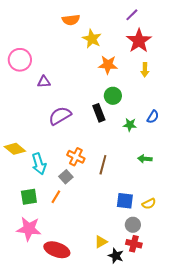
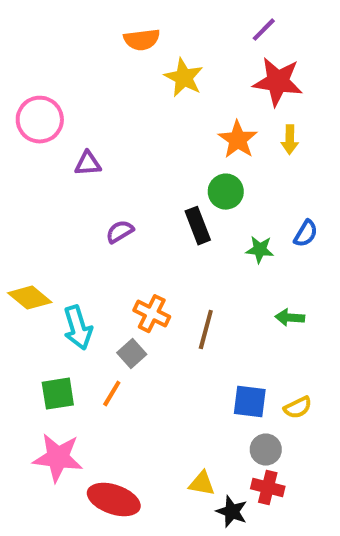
red star: (139, 41) -> (278, 82), turned -30
orange star: (108, 65) -> (238, 140), moved, turned 30
purple semicircle: (60, 116) -> (120, 232), size x0.6
yellow triangle: (101, 242) -> (202, 483), turned 40

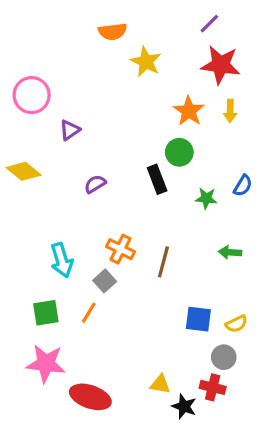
purple triangle: (88, 164) -> (70, 130), turned -30
yellow diamond: (30, 298) -> (24, 171), moved
gray circle: (266, 450) -> (224, 357), moved

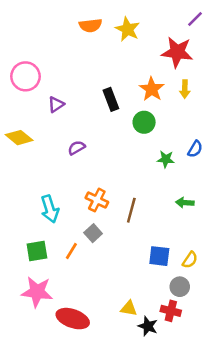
purple line: (209, 24) -> (195, 19), moved
yellow star: (146, 62) -> (127, 29), moved
black rectangle: (157, 179) -> (111, 99), moved
gray square: (105, 281) -> (93, 233), moved
yellow semicircle: (236, 324) -> (190, 260), turned -30

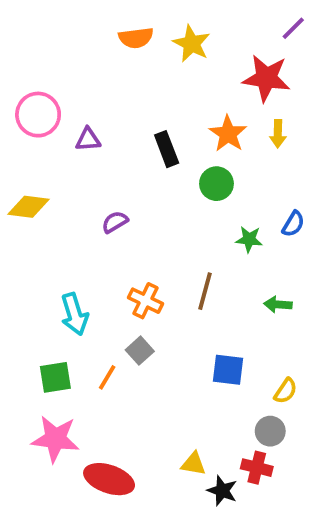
purple triangle: (56, 104) -> (88, 139), moved, turned 30
yellow diamond: (19, 138) -> (28, 207), turned -32
brown line: (131, 210) -> (205, 291), moved
blue square: (159, 256) -> (228, 370), moved

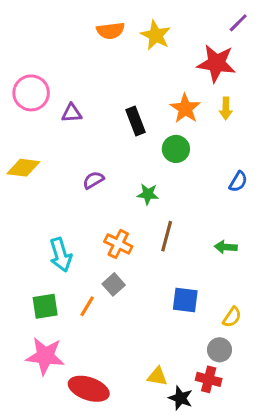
green star: (249, 239) -> (148, 194), moved

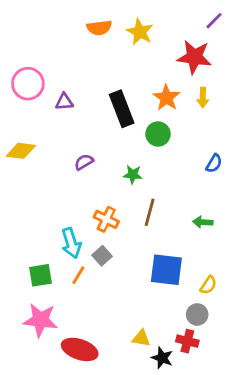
black rectangle: (135, 121) -> (122, 109), size x1.4
cyan arrow: (61, 255) -> (71, 243), moved
blue square: (185, 300) -> (166, 270), size x1.4

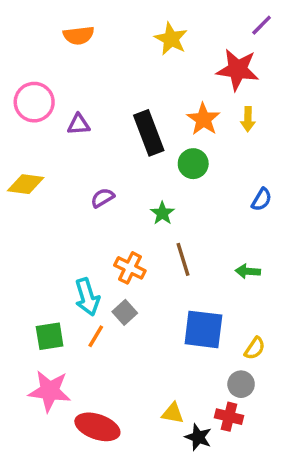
orange semicircle: (99, 28) -> (79, 35), moved
green star: (133, 175) -> (162, 213), turned 30
brown line: (150, 212) -> (183, 259), turned -32

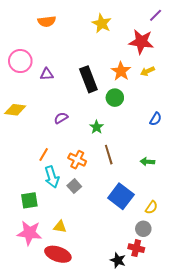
yellow arrow: (248, 119) -> (147, 71), turned 64
blue square: (203, 329) -> (121, 196), turned 30
orange line: (96, 336) -> (44, 155), moved
yellow triangle: (173, 413) -> (60, 227), moved

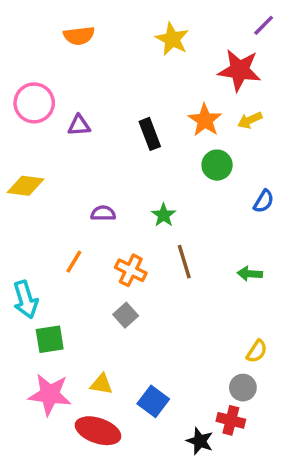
black rectangle: (88, 79) -> (150, 134), size x0.7
green circle: (115, 98) -> (217, 165), moved
purple semicircle: (61, 118) -> (103, 213), moved, turned 32
cyan arrow: (52, 177) -> (26, 300), moved
blue square: (121, 196) -> (153, 401), moved, size x0.7

